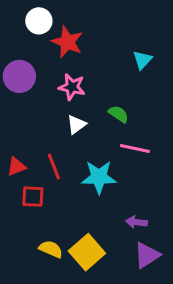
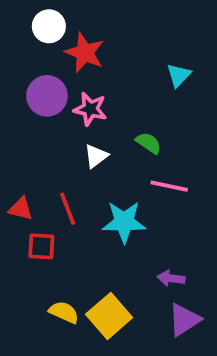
purple circle: (19, 76) -> (47, 96), moved
red triangle: (16, 167) -> (21, 209), turned 35

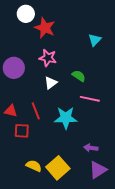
purple circle: (47, 96) -> (14, 68), moved

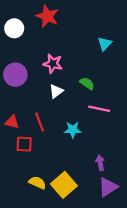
white circle: (26, 14) -> (14, 28), moved
red star: (45, 28) -> (47, 16), moved
cyan star: (66, 118) -> (73, 130), size x0.7
purple arrow: (91, 148) -> (100, 163), turned 72

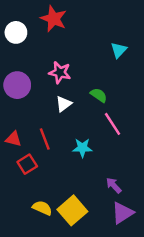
pink line: (99, 109) -> (112, 124), turned 45
red square: (24, 144) -> (27, 164), turned -35
purple arrow: (100, 163) -> (114, 185), turned -32

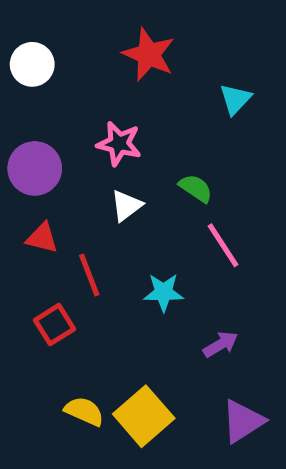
red star: (54, 19) -> (149, 54), moved
red triangle: (13, 139) -> (42, 238), moved
purple arrow: (114, 185) -> (221, 344), moved, turned 102

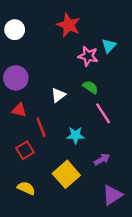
pink star: (119, 144) -> (88, 56), moved
yellow semicircle: (84, 411) -> (26, 188), moved
yellow square: (144, 416) -> (66, 174), moved

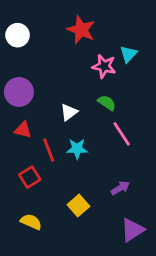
cyan star: (76, 135) -> (77, 149), moved
yellow square: (66, 174) -> (78, 206), size x0.7

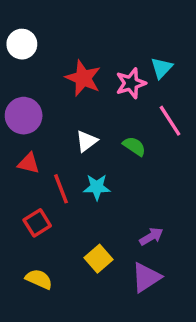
red star: (81, 30) -> (83, 78), moved
pink star: (104, 66) -> (131, 83), turned -30
green semicircle: (107, 103) -> (134, 146), moved
pink line: (122, 134) -> (170, 121), moved
purple triangle: (132, 230) -> (146, 277), moved

